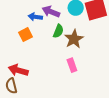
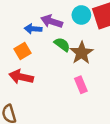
green semicircle: (58, 31) -> (62, 44), turned -72
red arrow: (18, 70) -> (21, 77), moved

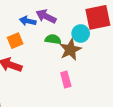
cyan circle: (81, 15) -> (81, 33), moved
green semicircle: (62, 44) -> (53, 39), turned -35

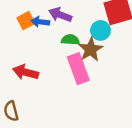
orange square: (15, 41) -> (26, 21), moved
pink rectangle: (66, 80) -> (78, 69), moved, size x1.6

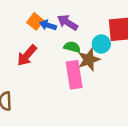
orange square: (26, 21) -> (35, 21), turned -35
red arrow: (26, 72) -> (27, 55), moved, turned -75

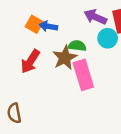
purple arrow: (68, 22) -> (95, 17), moved
brown star: (89, 60) -> (65, 58), moved

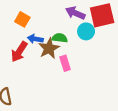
blue arrow: (48, 26) -> (35, 39), moved
pink rectangle: (83, 75) -> (65, 63), size x0.6

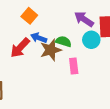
pink rectangle: (65, 63) -> (74, 66), moved

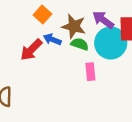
cyan circle: (91, 40) -> (111, 43), size x1.6
brown star: (51, 50) -> (74, 26), moved, turned 30

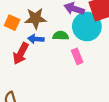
orange square: (42, 15) -> (12, 23), moved
brown star: (74, 26) -> (36, 18), moved

